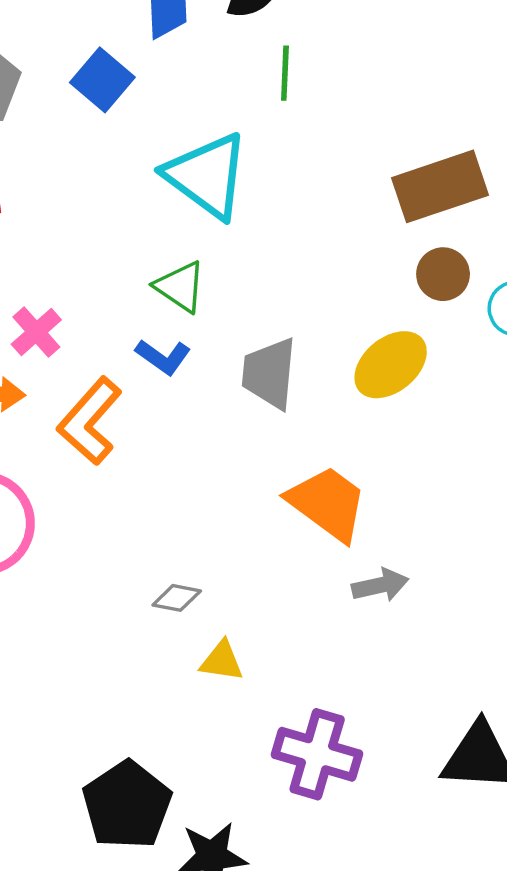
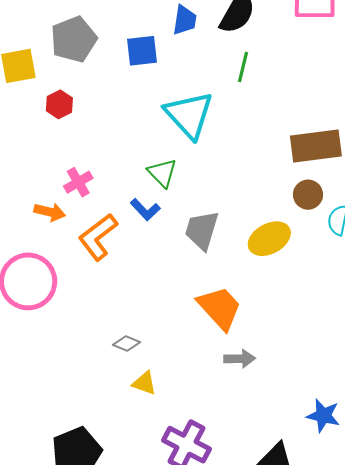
blue square: (102, 80) -> (142, 51), turned 32

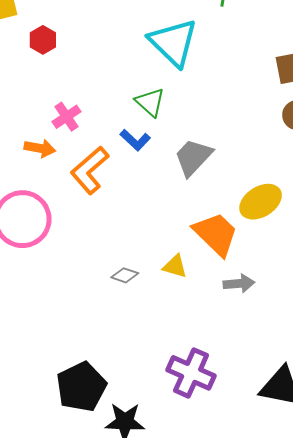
gray trapezoid: (202, 230) -> (193, 157), turned 30
yellow ellipse: (269, 239) -> (261, 202), moved
yellow triangle: (144, 383) -> (175, 266), moved

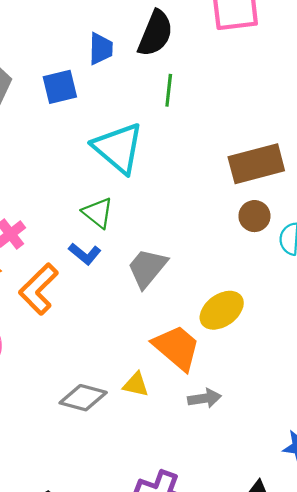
gray diamond: (125, 275) -> (83, 398), size x1.6

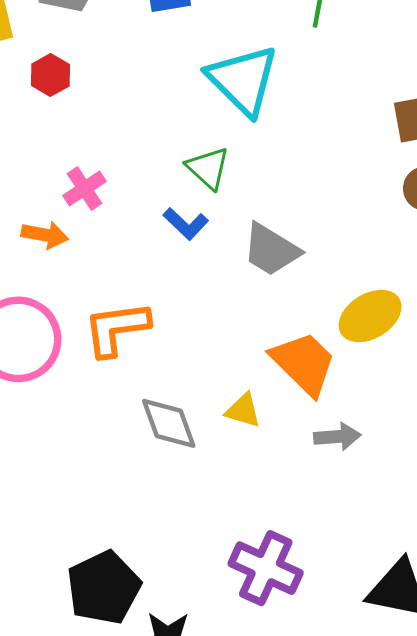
gray trapezoid: (147, 268) -> (271, 250), turned -102
orange L-shape: (39, 289) -> (116, 329), moved, turned 33
gray diamond: (83, 398) -> (169, 423), turned 51

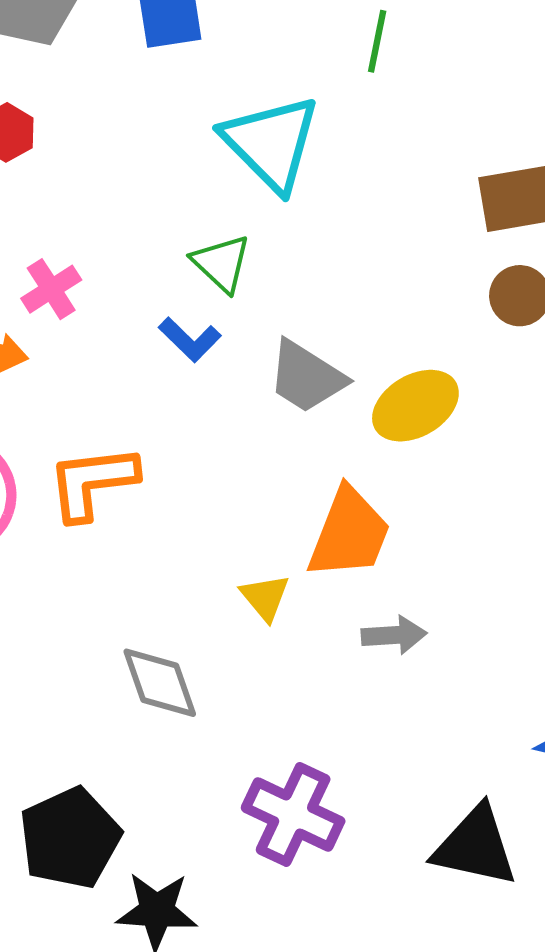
yellow ellipse: (370, 316) -> (415, 406), moved
orange trapezoid: (304, 363) -> (349, 533), turned 66
yellow triangle: (243, 410) -> (265, 597), turned 33
gray diamond: (169, 423) -> (160, 683), moved

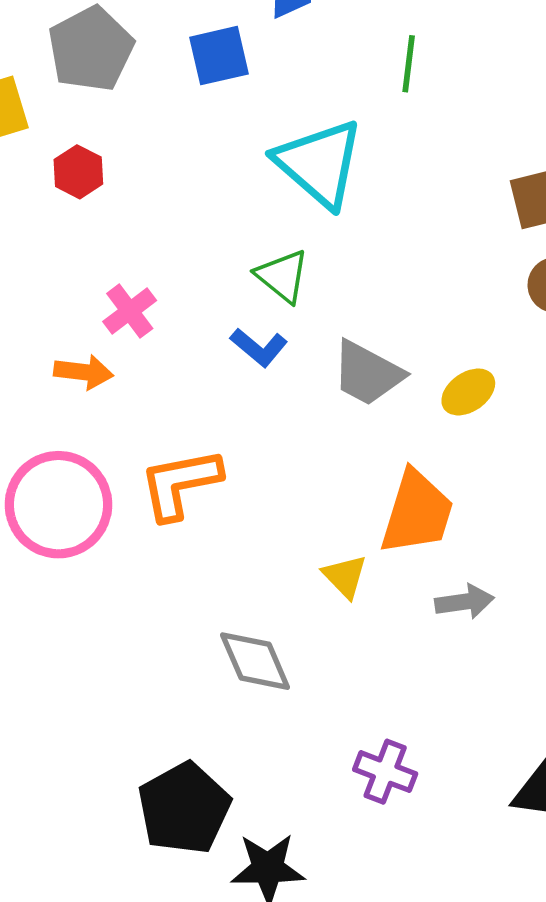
yellow ellipse: (415, 406) -> (468, 392), size x0.7
purple cross: (293, 814) -> (385, 772), size x0.7

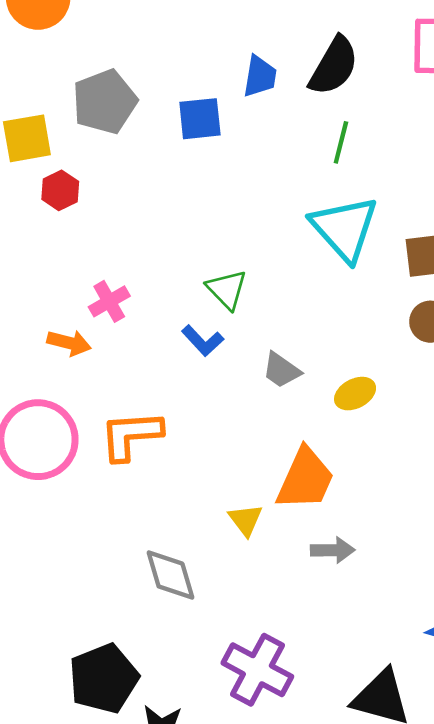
cyan triangle: (319, 163) -> (345, 228), moved
red hexagon: (78, 172) -> (60, 190), moved
gray trapezoid: (367, 373) -> (281, 370), size x0.7
purple cross: (385, 772) -> (257, 670), size x1.5

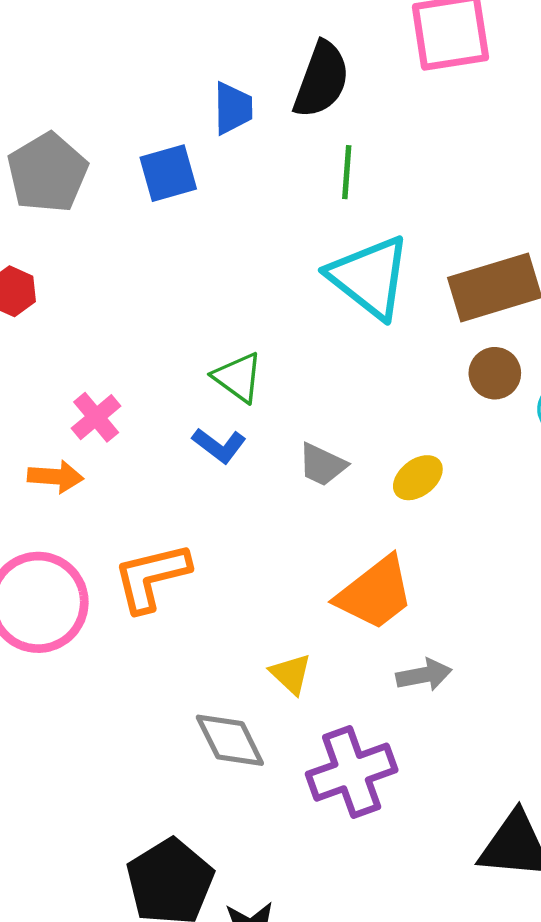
orange trapezoid: (305, 479) -> (375, 593), turned 38
yellow triangle: (246, 520) -> (291, 674), moved
purple cross: (257, 670) -> (352, 772), moved, turned -38

